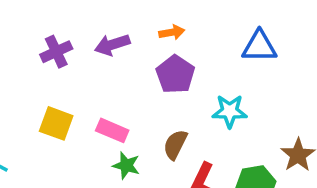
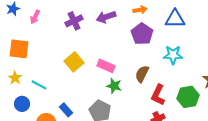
blue triangle: (259, 46) -> (175, 19), moved
yellow square: (56, 123) -> (74, 62), turned 30

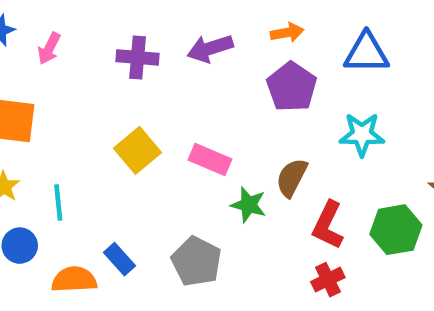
purple cross: (74, 21) -> (138, 57), turned 30
cyan line: (39, 85) -> (58, 203), turned 56
green star: (114, 86) -> (249, 205), moved

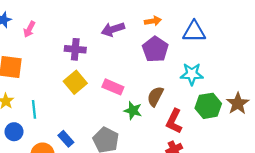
purple cross: (138, 57) -> (75, 49), moved
green hexagon: (396, 230) -> (208, 106), moved

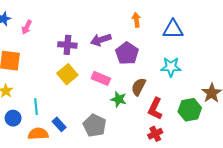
orange arrow: (153, 21) -> (136, 20), turned -88
purple arrow: (113, 29) -> (101, 40), moved
purple pentagon: (155, 49) -> (127, 53), moved
green hexagon: (208, 106) -> (190, 110), moved
cyan line: (34, 109) -> (36, 107), moved

